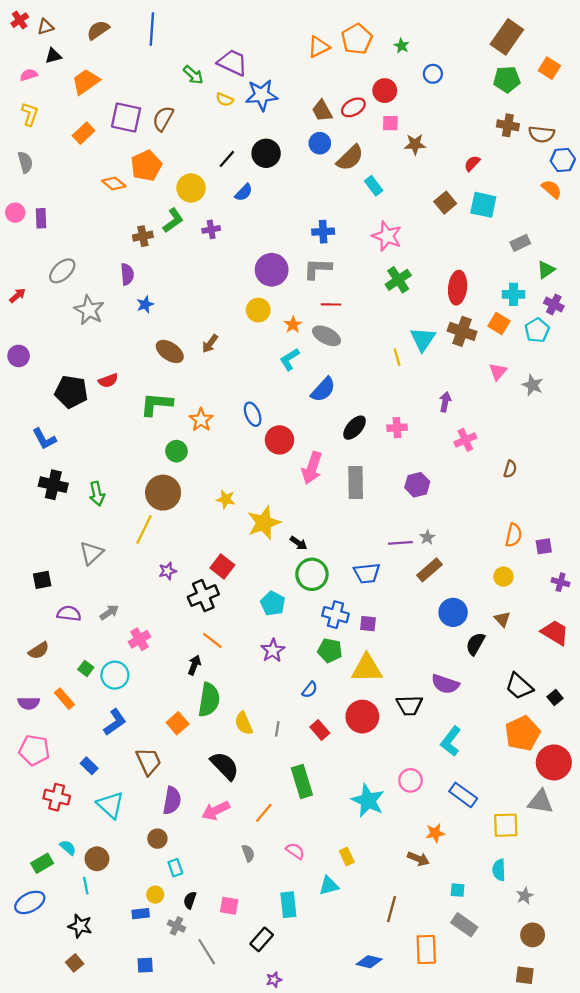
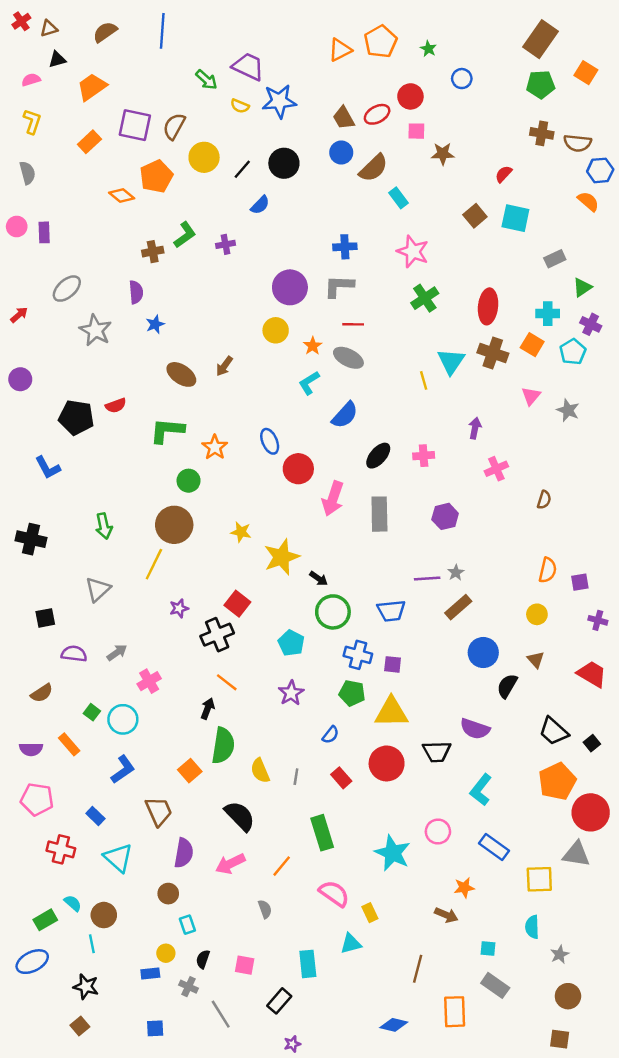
yellow circle: (191, 188) -> (204, 157), moved
black cross: (53, 485) -> (31, 539), moved
pink semicircle: (295, 851) -> (334, 894), moved, size x1.5

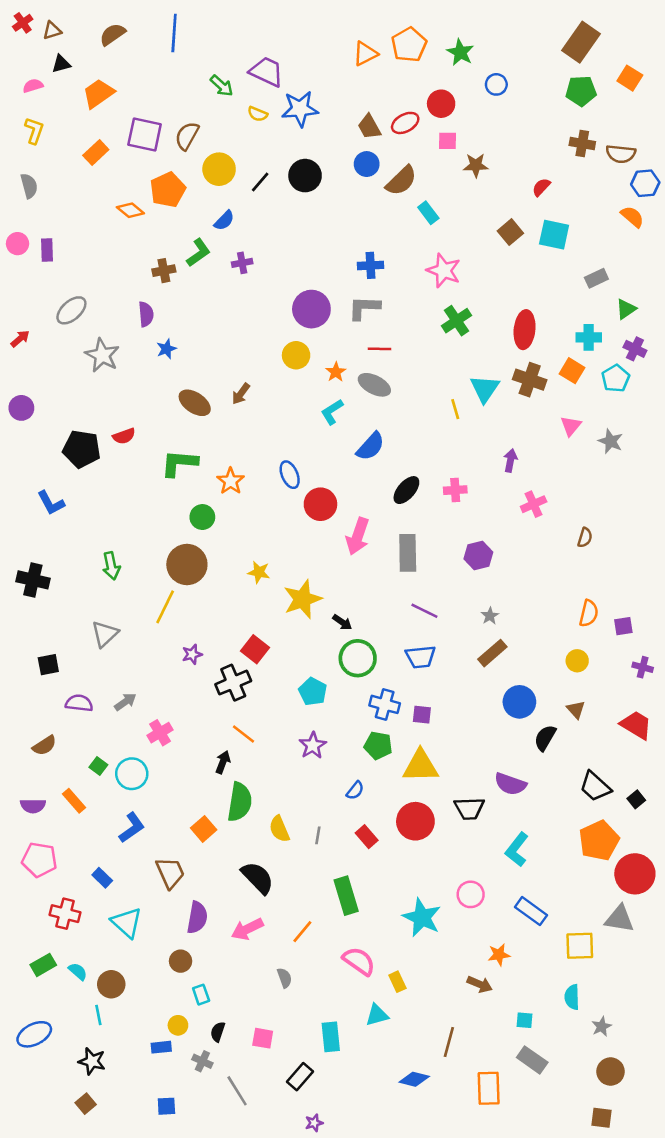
green star: (428, 49) -> (460, 52), size x1.5
blue semicircle: (260, 205) -> (224, 221), moved
purple line: (427, 579) -> (424, 611), moved, turned 30
green rectangle: (45, 920) -> (43, 965), moved
blue diamond: (394, 1025) -> (414, 1079), moved

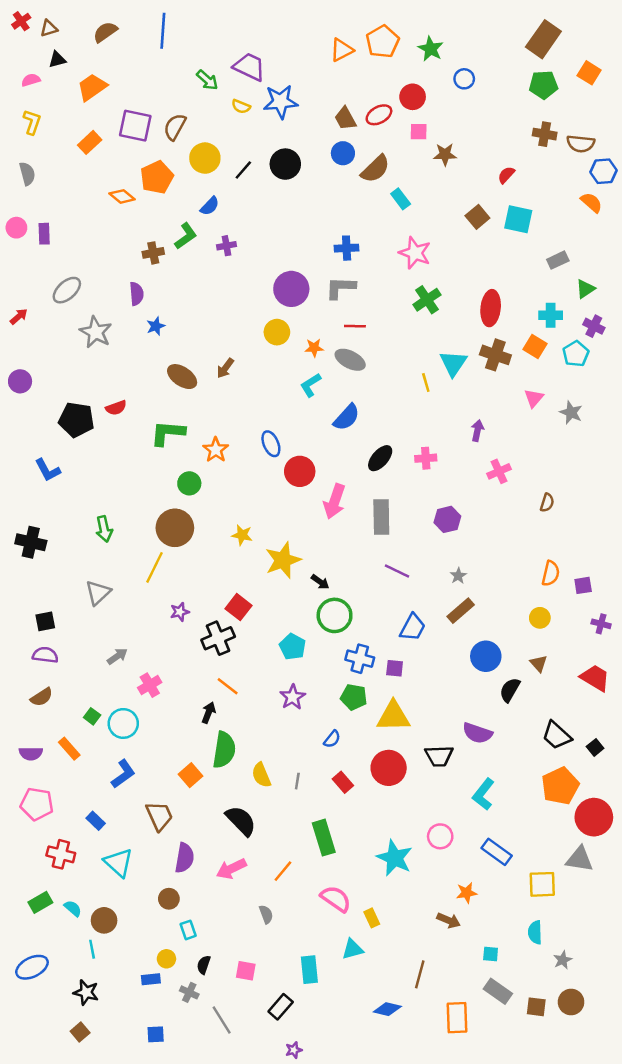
orange star: (336, 372) -> (314, 348), turned 30
blue trapezoid: (421, 657) -> (413, 627), moved, turned -56
purple semicircle: (79, 703) -> (45, 655), moved
brown square: (602, 1118) -> (536, 1007), moved

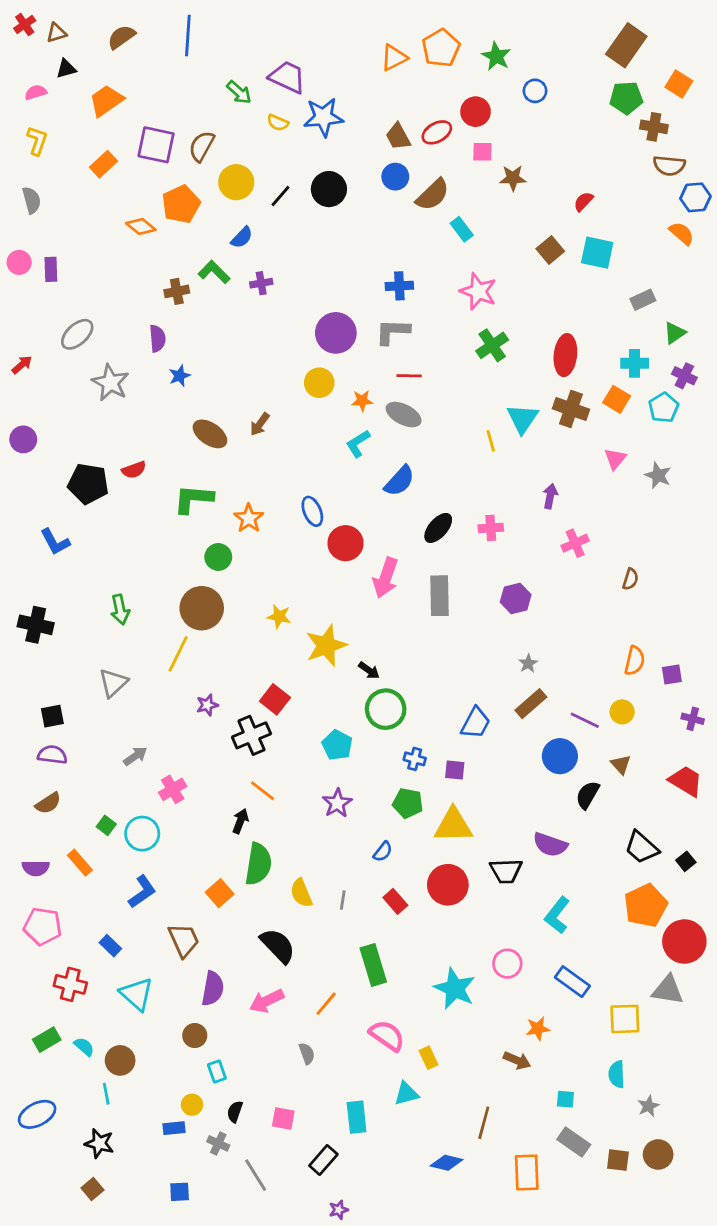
brown cross: (545, 134) -> (654, 127), moved
green L-shape: (186, 236) -> (214, 272), turned -100
purple line: (397, 571) -> (585, 720), moved
blue cross: (360, 659) -> (415, 759), size x0.7

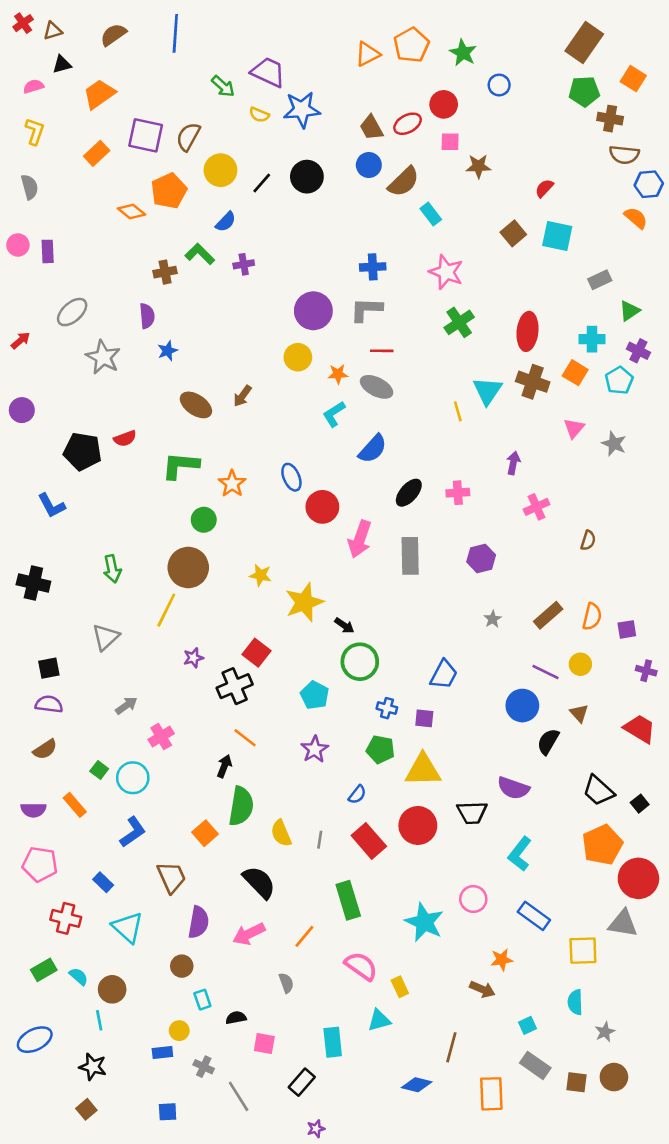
brown rectangle: (531, 704) -> (548, 615), moved
red rectangle: (395, 901) -> (369, 841), size x1.5
cyan square: (565, 1099) -> (527, 1025), turned -30
black semicircle: (235, 1112) -> (236, 1018), moved, turned 60

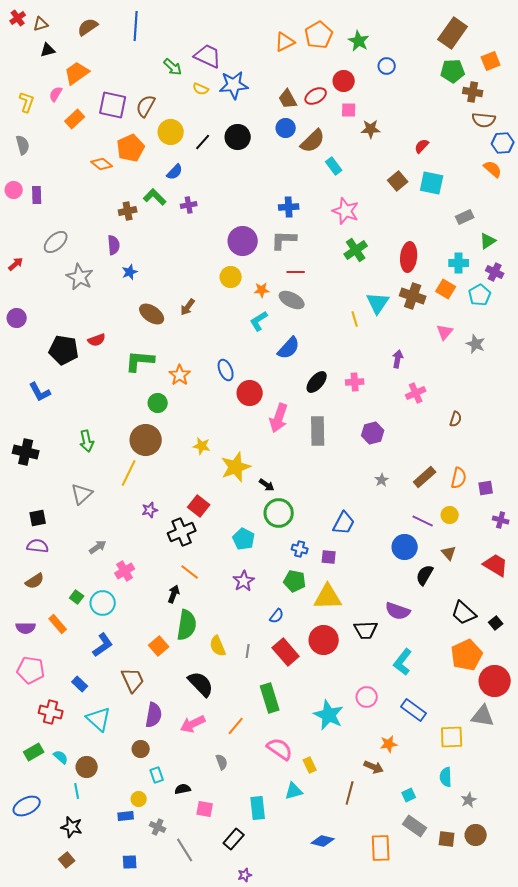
orange square: (633, 79) -> (491, 61), turned 36
pink semicircle: (33, 86) -> (56, 94), moved, turned -42
brown line: (451, 1047) -> (350, 793), moved

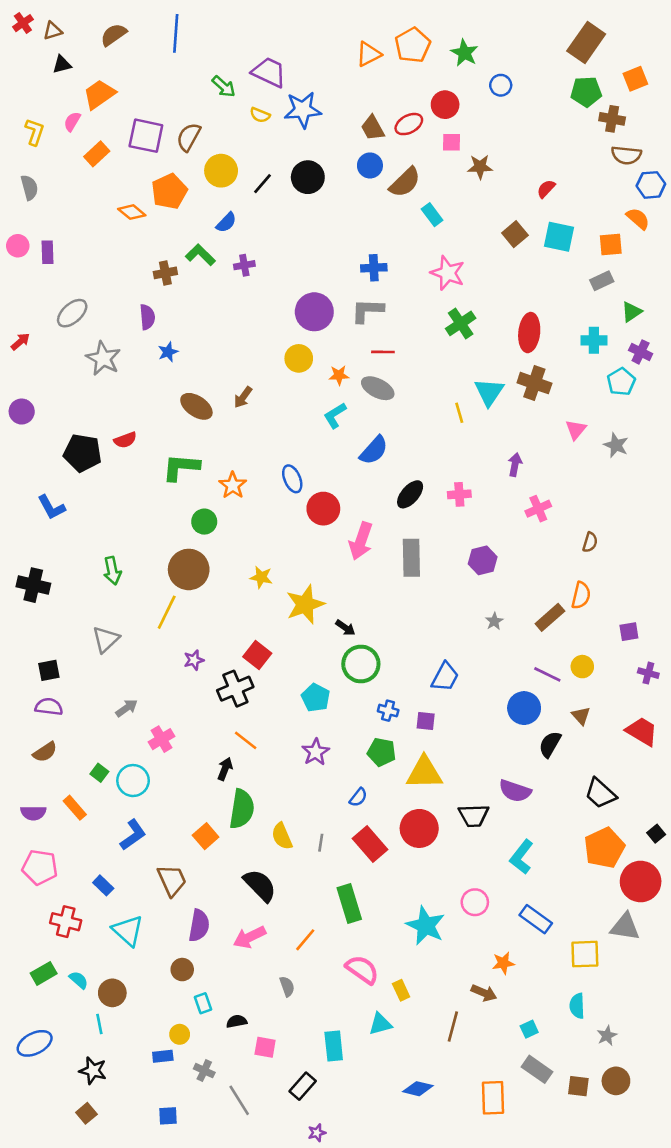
orange square: (446, 289) -> (611, 244), moved, turned -36
orange semicircle: (459, 478) -> (581, 595), moved
black square: (496, 623) -> (656, 834), moved

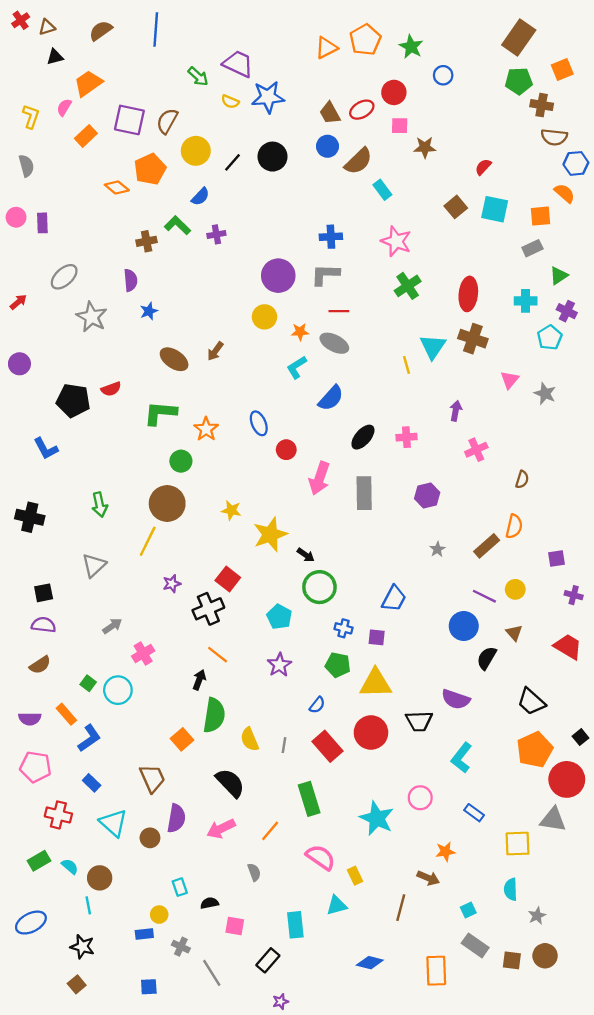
red circle: (323, 509) -> (286, 450), size x0.7
blue L-shape: (133, 835) -> (89, 738), moved
blue rectangle: (536, 919) -> (474, 813), size x0.7
brown circle: (182, 970) -> (150, 838), moved

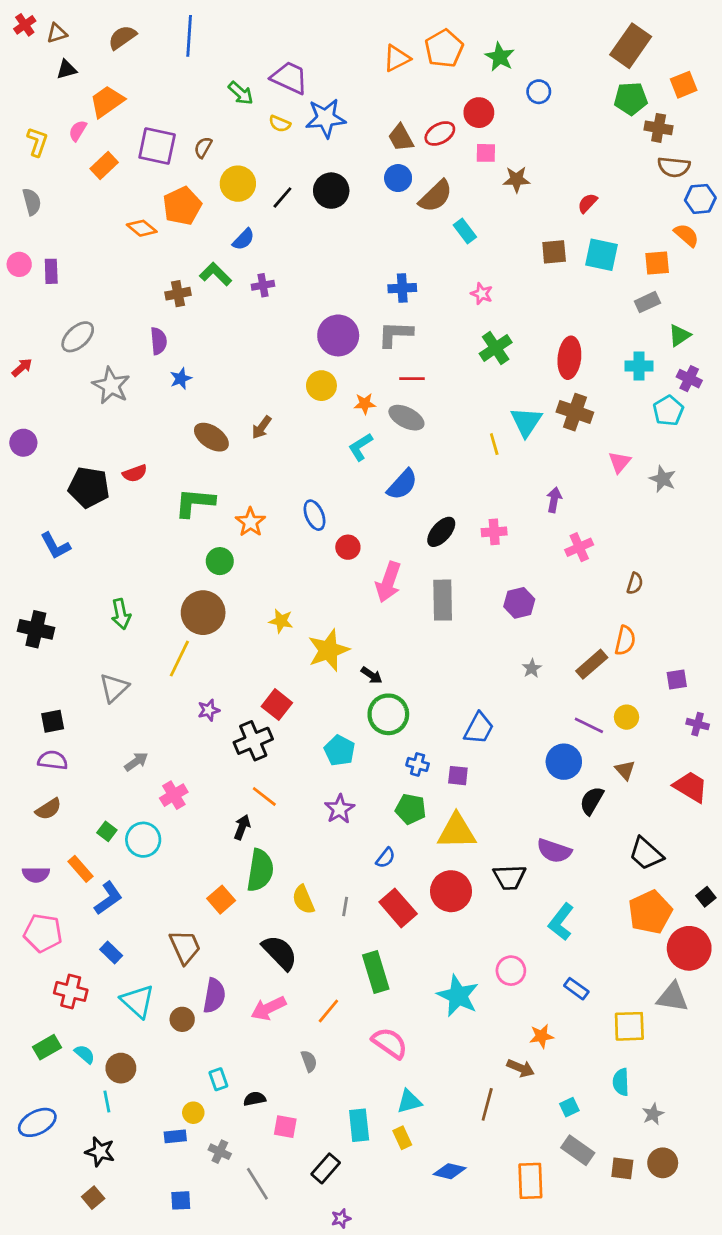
brown semicircle: (167, 121) -> (203, 147), size x0.7
brown square: (456, 207) -> (554, 252), turned 35
pink star: (396, 241) -> (482, 294), size x0.6
yellow rectangle: (355, 876) -> (402, 1138), moved

